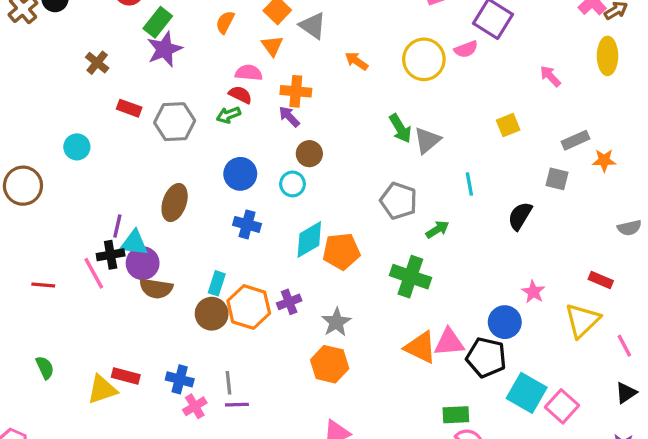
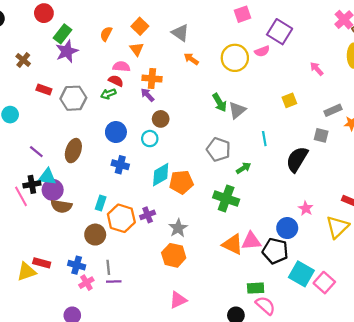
gray triangle: (313, 26) -> (180, 33), moved
black semicircle: (520, 216) -> (297, 159), size x1.4
purple line: (117, 226) -> (36, 152), moved, turned -64
brown circle: (212, 314) -> (95, 235), moved

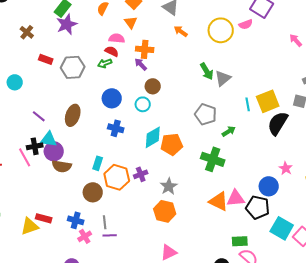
yellow square: (289, 100) -> (268, 101), moved, size x1.6

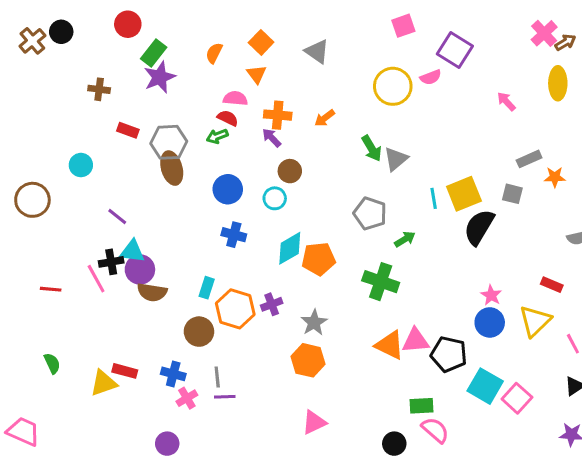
orange arrow: (181, 31) -> (325, 118), moved, turned -72
brown cross: (27, 32) -> (99, 89), turned -32
brown ellipse: (73, 115) -> (172, 168), moved, turned -35
blue circle: (269, 186) -> (490, 322), moved

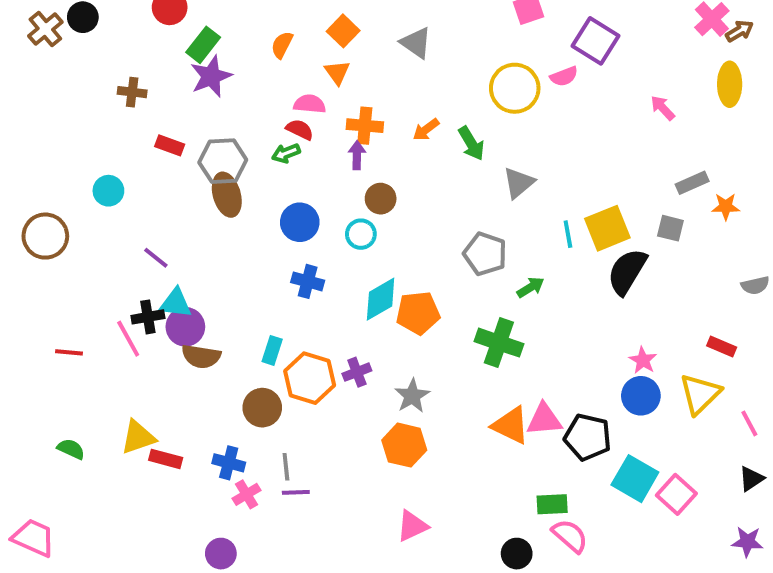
purple arrow: (272, 138) -> (357, 155), turned 45
green arrow: (372, 148) -> (471, 143), moved
green semicircle: (52, 363) -> (71, 449), turned -40
yellow triangle: (104, 383) -> (138, 437), moved

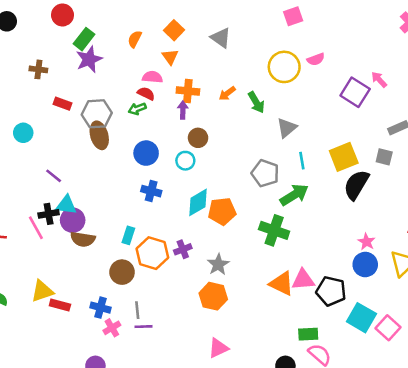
purple square: (596, 41) -> (355, 92), moved
cyan line: (568, 234) -> (302, 161), moved
green arrow: (530, 287) -> (294, 195), size x1.6

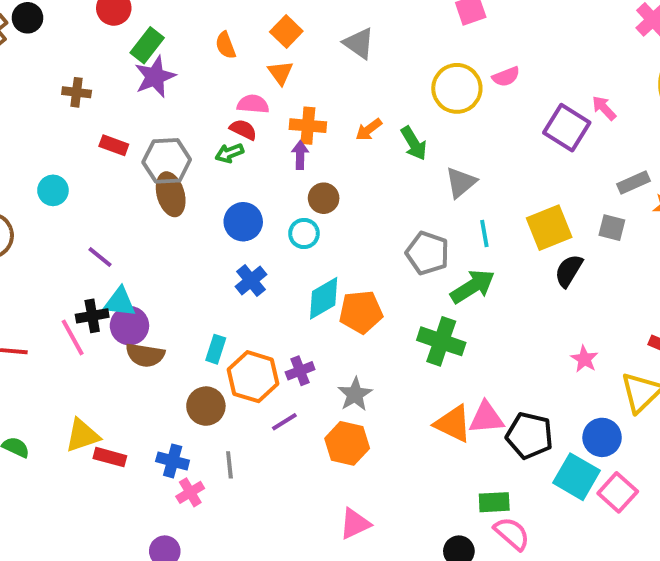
orange semicircle: (135, 39) -> (226, 45), turned -48
black semicircle: (356, 185) -> (569, 271), size x0.7
blue cross: (151, 191) -> (251, 281), turned 36
blue circle: (365, 265) -> (602, 437), moved
purple line: (144, 327) -> (284, 422), moved, turned -30

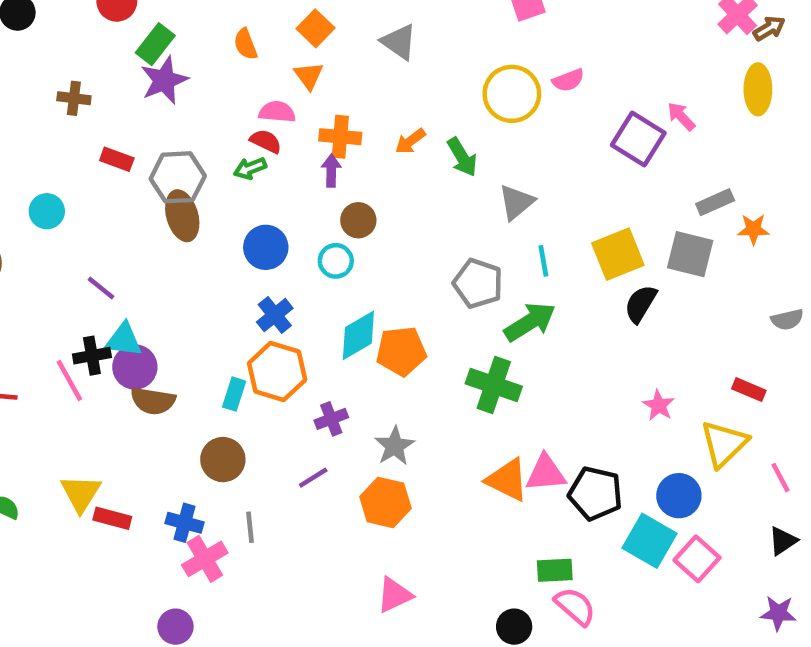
gray square: (612, 228) -> (690, 254), size x1.5
orange hexagon: (253, 377) -> (277, 371), moved
yellow triangle: (82, 435) -> (81, 493), turned -39
pink cross: (190, 492) -> (205, 559), size x1.4

